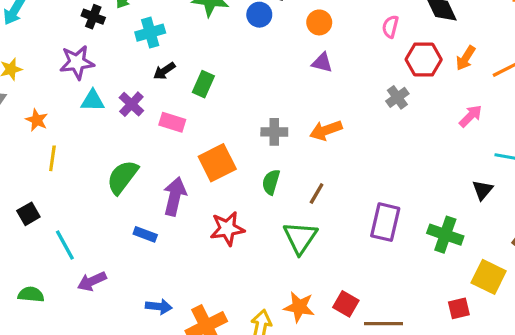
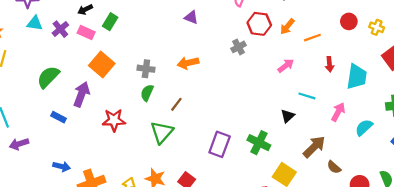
pink rectangle: (172, 122) -> (86, 33), moved
gray cross: (274, 132) -> (146, 69), moved
orange square: (217, 163) -> (102, 65), moved, turned -30
purple rectangle: (385, 222) -> (220, 144), moved

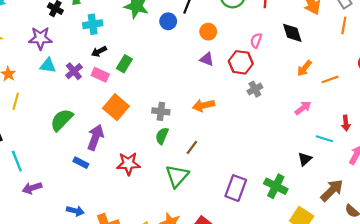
red hexagon: (259, 24) -> (241, 62), moved
red arrow: (330, 64) -> (346, 123), moved
blue rectangle: (59, 117) -> (81, 163), moved

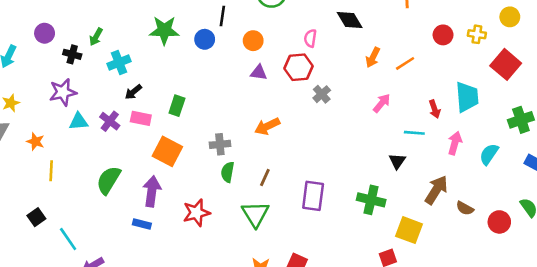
green rectangle: (124, 64) -> (177, 106), moved
purple rectangle: (236, 188) -> (313, 196), moved

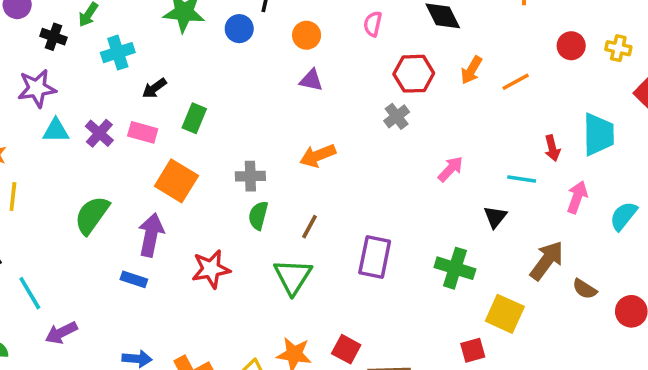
pink semicircle: (310, 38) -> (373, 24), moved
red hexagon: (298, 67) -> (414, 74), moved
black arrow: (133, 92) -> (154, 88), moved
pink arrow: (382, 103) -> (451, 169), moved

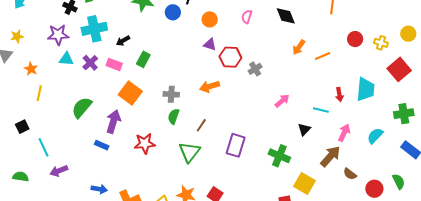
cyan cross: (118, 53) -> (94, 29), moved, size x1.4
red hexagon: (414, 74) -> (230, 57), moved
pink arrow: (577, 197) -> (344, 133), moved

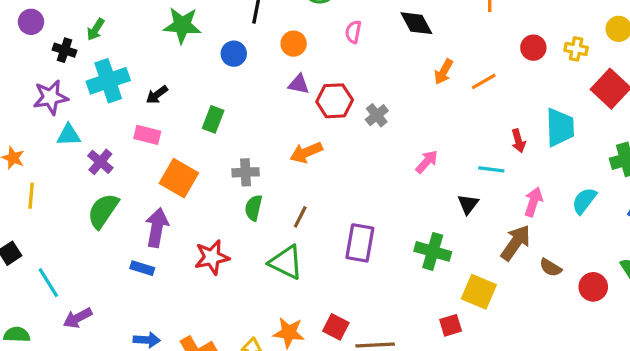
blue circle: (173, 12) -> (234, 54), moved
green rectangle: (143, 59) -> (213, 119), moved
purple cross: (90, 63) -> (100, 162), moved
green triangle: (189, 152) -> (286, 262), turned -35

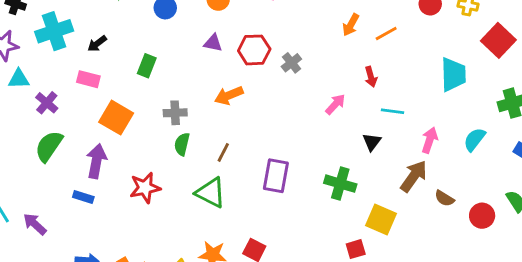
purple triangle: (299, 84) -> (213, 43), moved
red arrow: (518, 141) -> (371, 77), moved
purple arrow: (78, 318) -> (35, 224), moved, turned 70

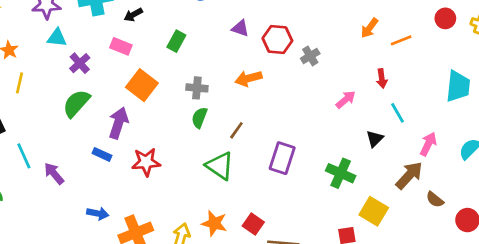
cyan line: (392, 111) -> (397, 113), turned 45
red star: (145, 188) -> (146, 162), moved

